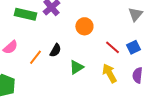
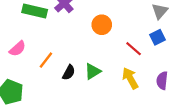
blue square: (133, 47) -> (158, 37), moved
black semicircle: (55, 50) -> (69, 73), moved

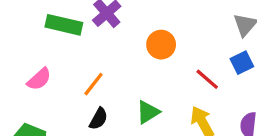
orange line: (46, 60) -> (94, 84), moved
black semicircle: (69, 73) -> (98, 119), moved

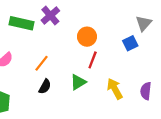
blue square: (242, 63) -> (130, 43), moved
red line: (207, 79) -> (93, 60), moved, turned 70

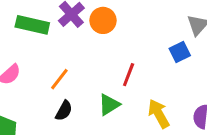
orange circle: (87, 37) -> (103, 20), moved

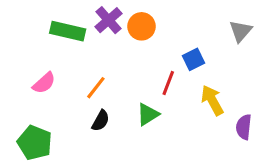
blue square: (180, 52) -> (193, 59), moved
yellow arrow: (159, 114) -> (212, 100), moved

